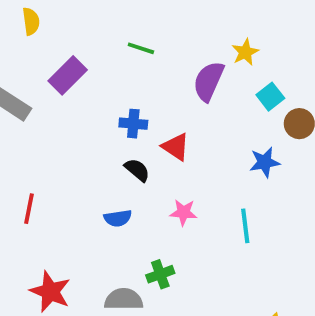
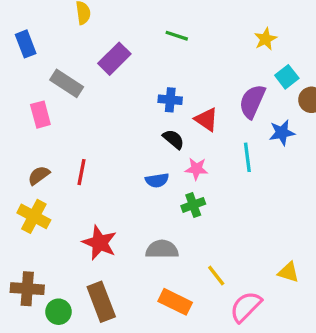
purple semicircle: (209, 81) -> (252, 101), moved
pink star: (183, 212) -> (196, 169), moved
cyan line: (245, 226) -> (247, 157), moved
green cross: (160, 274) -> (193, 205), moved

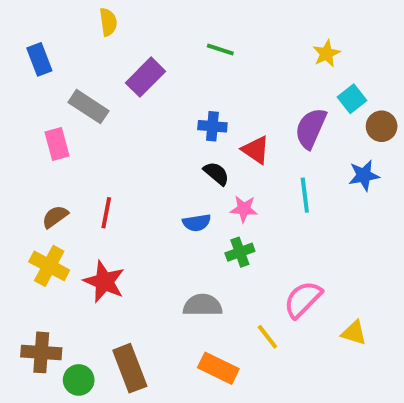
blue star: (282, 133) -> (364, 175), moved
red star: (100, 243) -> (104, 282), moved
pink semicircle: (246, 307) -> (303, 299), moved

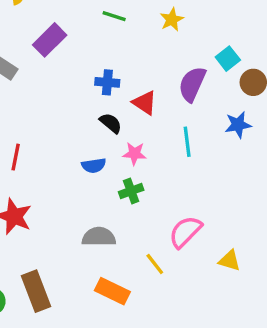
yellow star: (326, 53) -> (172, 20), moved

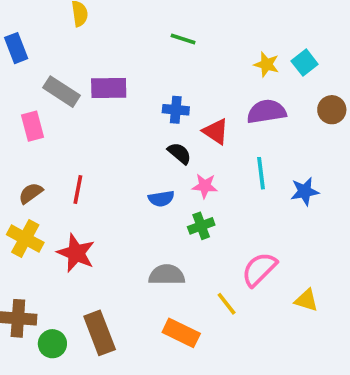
yellow star: (172, 20) -> (266, 64), moved, turned -30
purple rectangle: (50, 40) -> (109, 88), moved, turned 44
cyan square: (228, 59) -> (305, 63), moved
purple semicircle: (192, 84) -> (266, 112), turned 57
blue star: (238, 125) -> (305, 191), moved

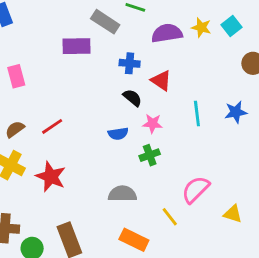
gray rectangle: (62, 92) -> (105, 22), moved
purple semicircle: (266, 112) -> (167, 33), moved
red line: (78, 190) -> (52, 126), turned 45
blue star: (305, 191) -> (236, 112), moved

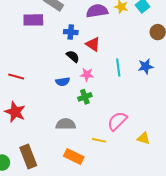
red line: (52, 126) -> (16, 77), turned 49
yellow line: (170, 217) -> (99, 140), turned -40

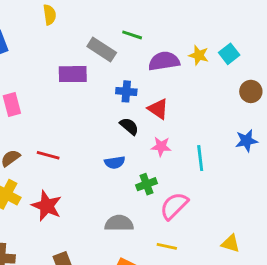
blue star: (146, 66) -> (246, 141), moved
cyan line: (118, 67) -> (200, 158), moved
pink star: (87, 75) -> (161, 146), moved
pink semicircle: (117, 121) -> (174, 206), moved

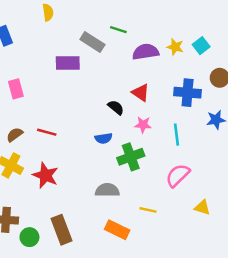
blue cross: (126, 91) -> (188, 93), moved, size x1.5
green cross: (147, 184) -> (131, 157), size x1.5
pink semicircle: (174, 206) -> (178, 175), moved

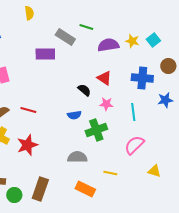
red star: (46, 175) -> (27, 145), turned 30
brown rectangle: (62, 230) -> (40, 189), turned 40

